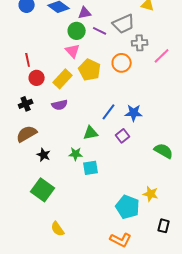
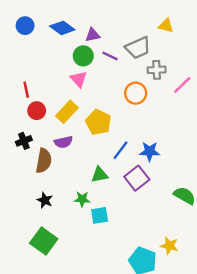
yellow pentagon: (90, 70) -> (98, 122), moved
brown semicircle: (27, 134) -> (44, 161), moved, turned 130
purple square: (123, 136) -> (137, 178), size x1.5

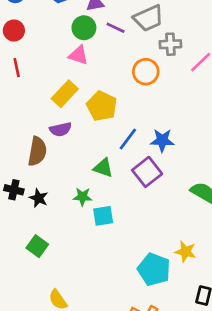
pink triangle: (79, 79) -> (78, 55), turned -30
red circle: (37, 111) -> (14, 30), moved
black cross: (24, 141) -> (14, 190), moved, turned 35
green triangle: (100, 175) -> (103, 168), turned 30
green square: (44, 241) -> (37, 246), size x0.7

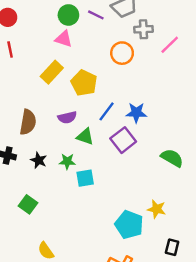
purple semicircle: (61, 129) -> (67, 117), moved
black star: (39, 198) -> (39, 160), moved

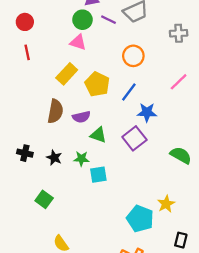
gray cross: (143, 29) -> (179, 33), moved
pink line: (170, 45) -> (179, 82), moved
blue line: (107, 111) -> (129, 92), moved
brown semicircle: (28, 122) -> (55, 111), moved
yellow star: (157, 209) -> (166, 204), turned 30

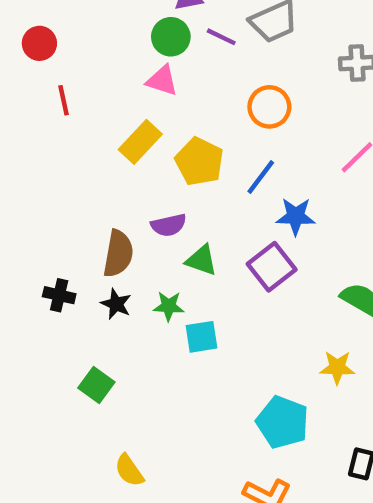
red circle: (25, 22) -> (39, 43), moved
brown semicircle: (55, 111) -> (118, 254), moved
yellow star: (166, 204) -> (337, 367), moved, turned 30

